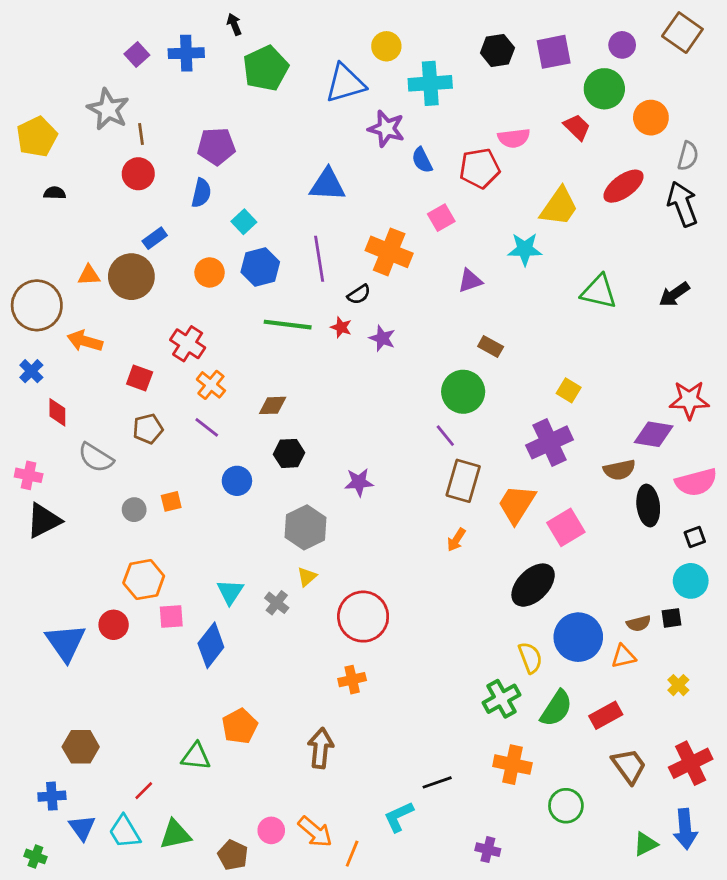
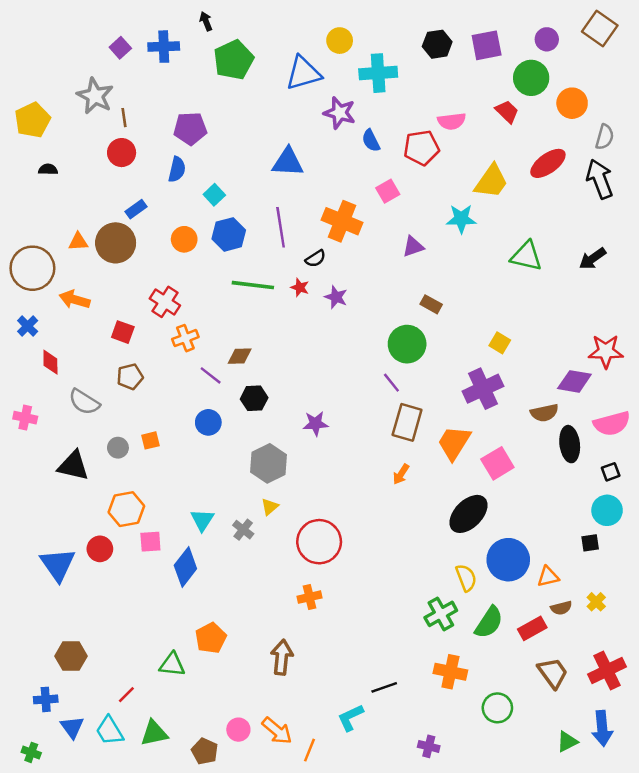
orange cross: (211, 385) -> (185, 338), turned 30
purple line: (207, 427) -> (211, 375), moved
black triangle: (44, 521) -> (73, 466), moved, turned 40
brown semicircle: (639, 623) -> (561, 608), moved

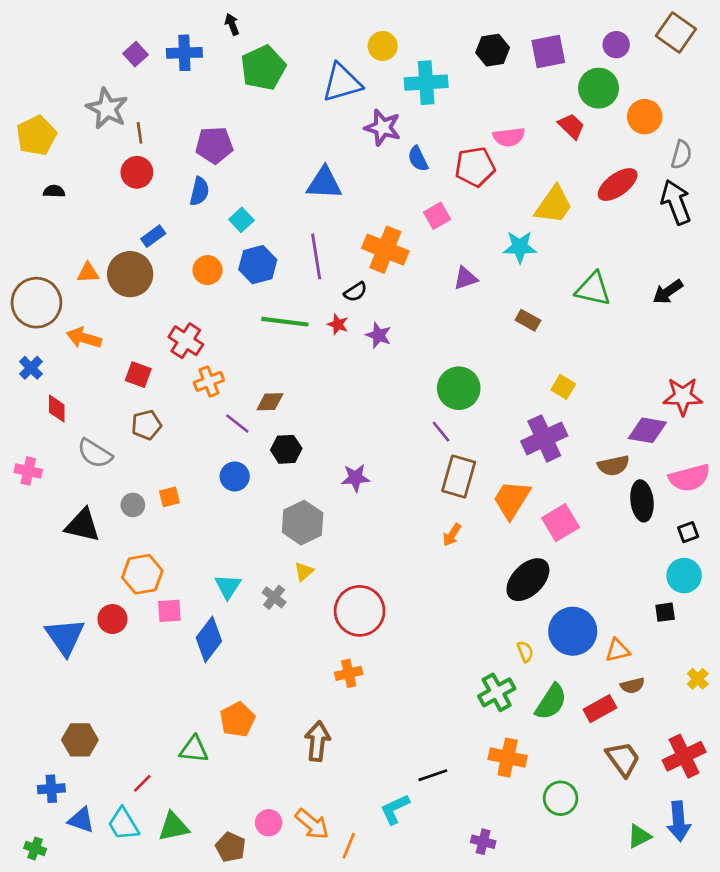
brown rectangle: (431, 304) -> (528, 320), moved
yellow semicircle: (466, 578) -> (525, 652), size x0.7
yellow cross: (596, 602) -> (698, 679), moved
blue triangle: (72, 727) -> (81, 820), turned -35

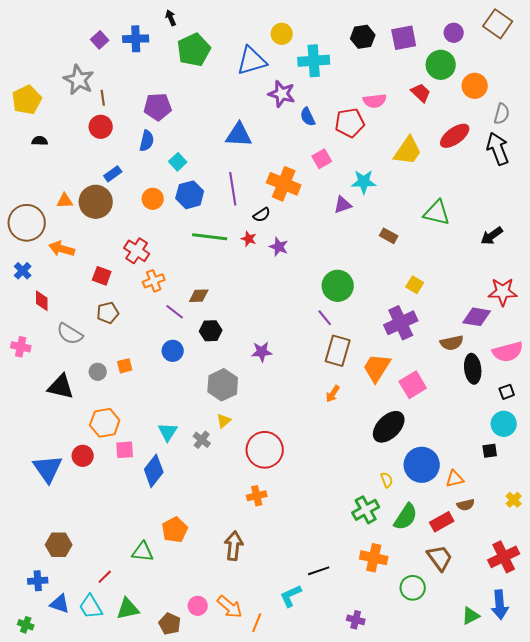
cyan star: (520, 247) -> (364, 182), moved
black arrow: (668, 292) -> (492, 236), moved
brown trapezoid: (623, 759) -> (440, 558), moved

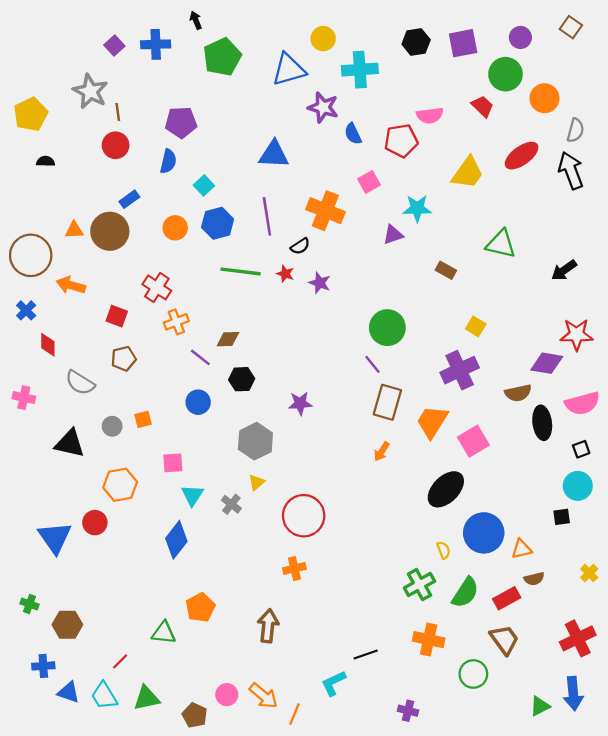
brown square: (498, 24) -> (571, 27), size x0.7
pink square: (125, 450) -> (173, 463), moved
green cross: (26, 625) -> (30, 604), moved

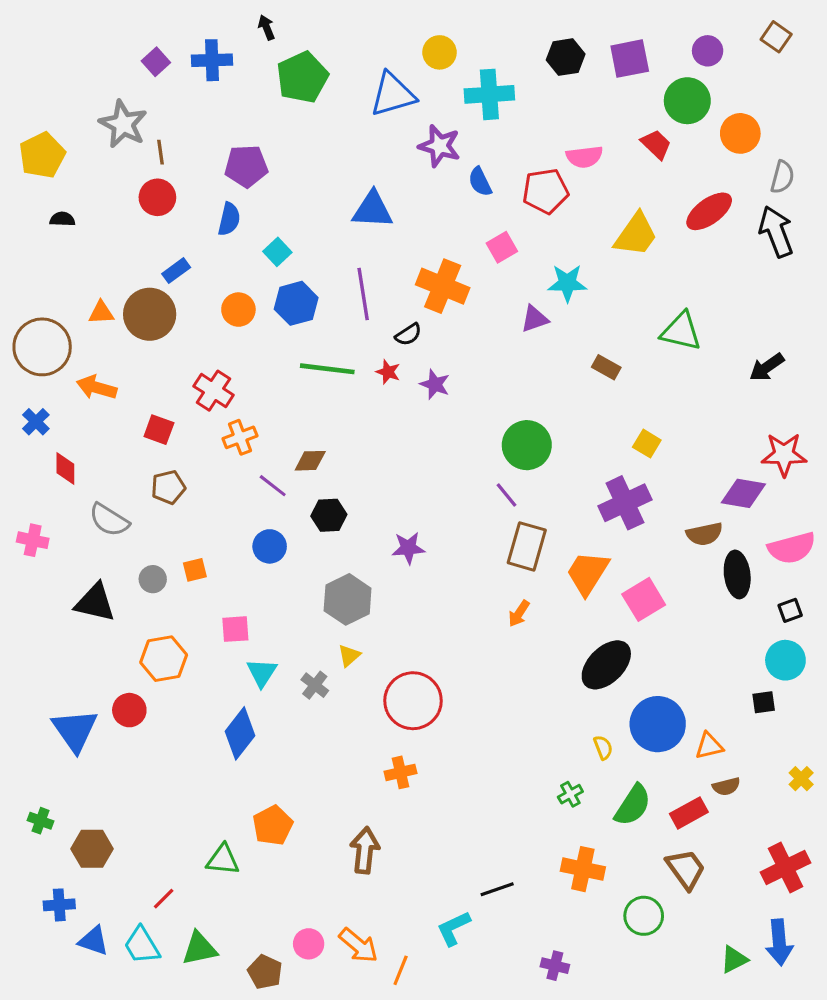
green cross: (419, 585) -> (570, 794), size x0.6

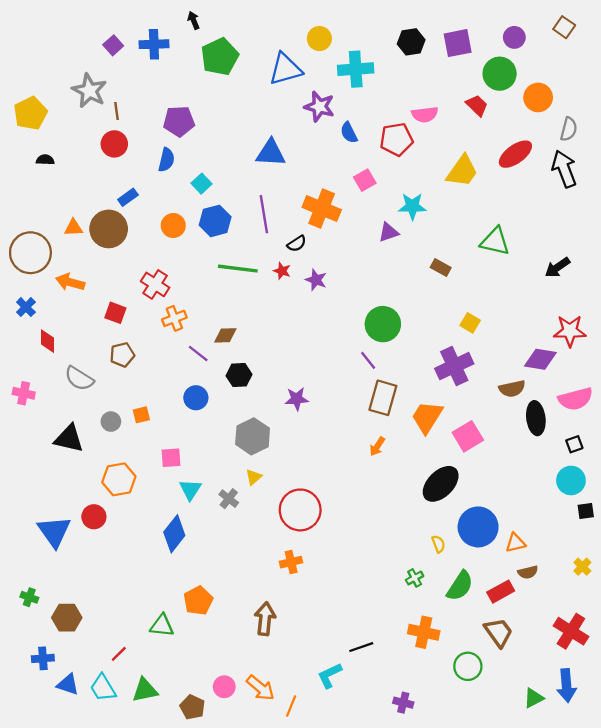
black square: (764, 702) -> (586, 511), moved
red cross: (785, 867) -> (571, 631), turned -32

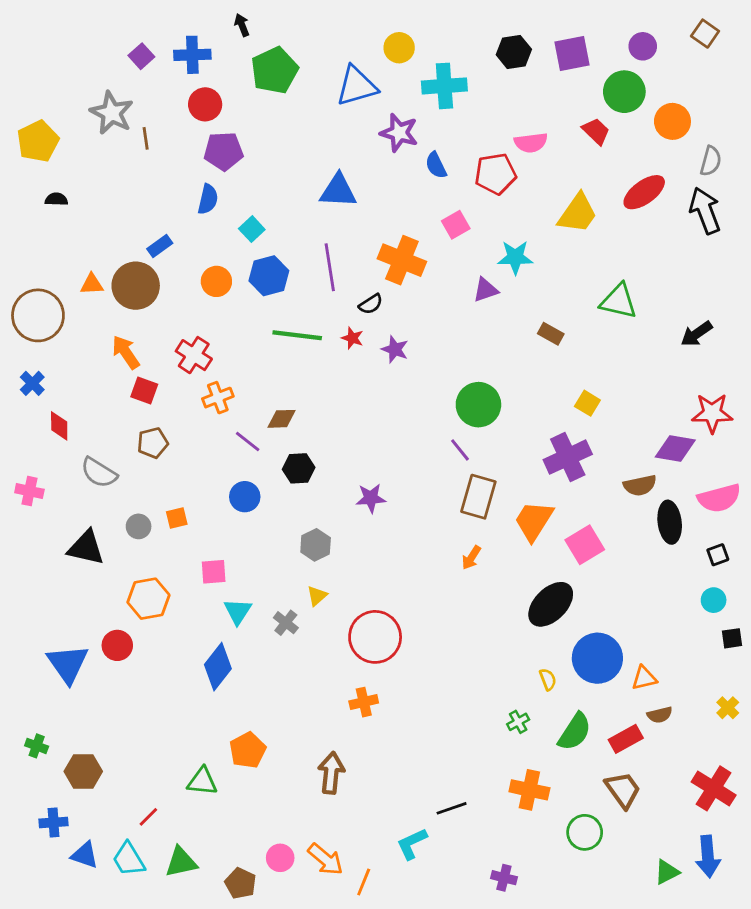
red circle: (114, 144) -> (205, 104), moved
orange arrow: (70, 282) -> (126, 352), moved, turned 40
gray hexagon: (253, 436) -> (316, 545), size x0.7
cyan circle: (571, 480) -> (714, 600), size x0.7

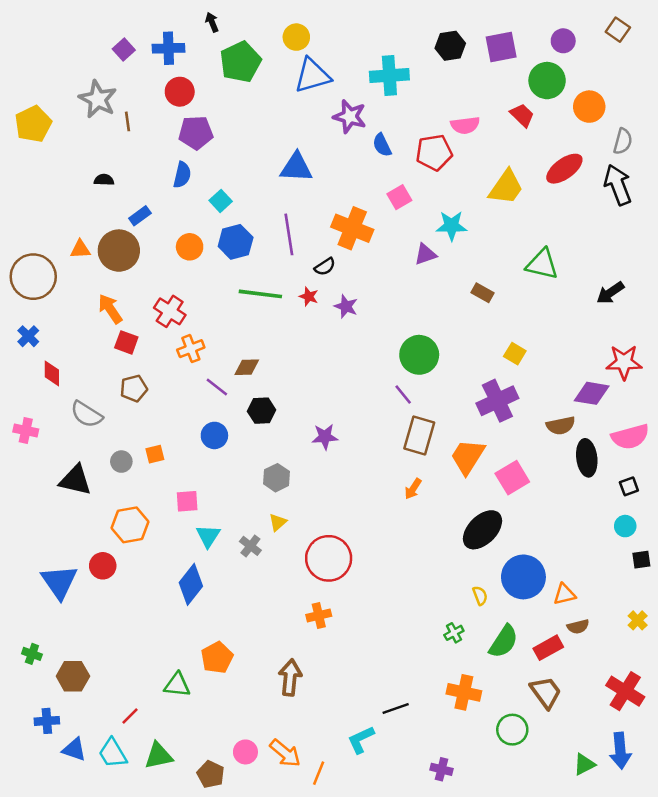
yellow circle: (399, 48) -> (296, 37), moved
black semicircle: (56, 199) -> (104, 180), moved

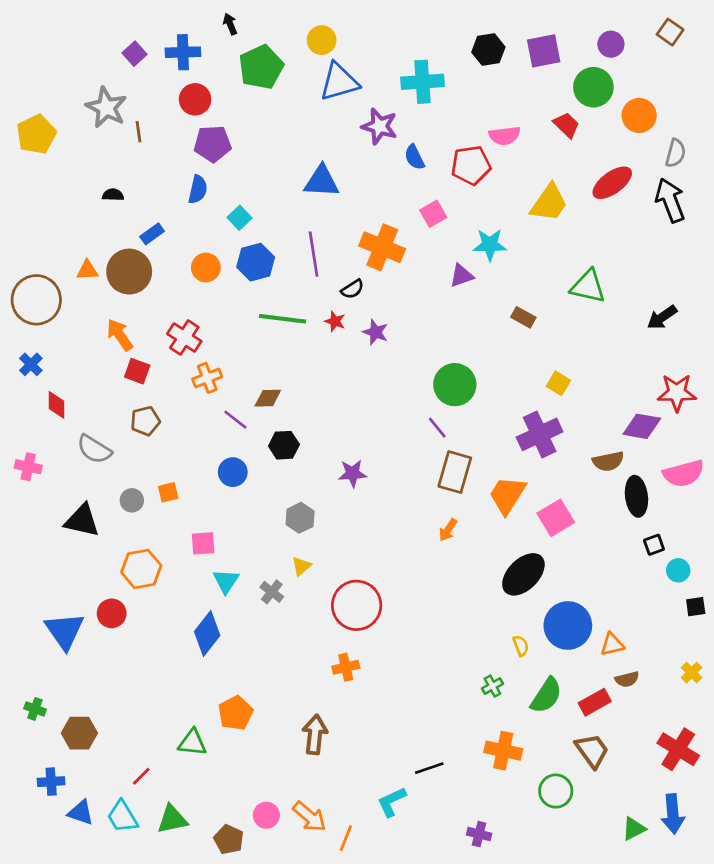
black square: (629, 486) -> (654, 545), moved

